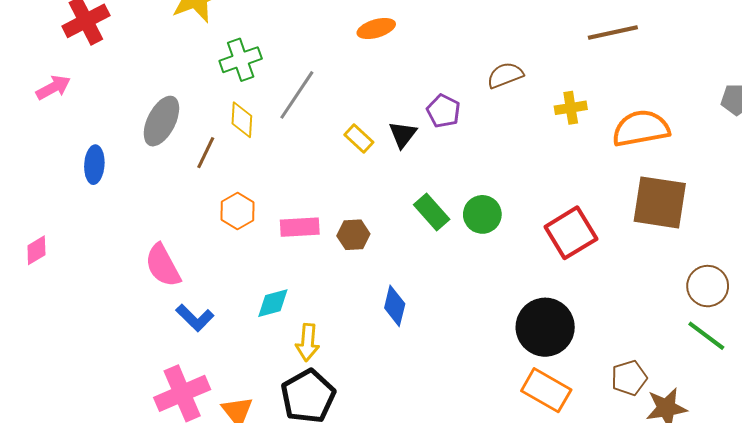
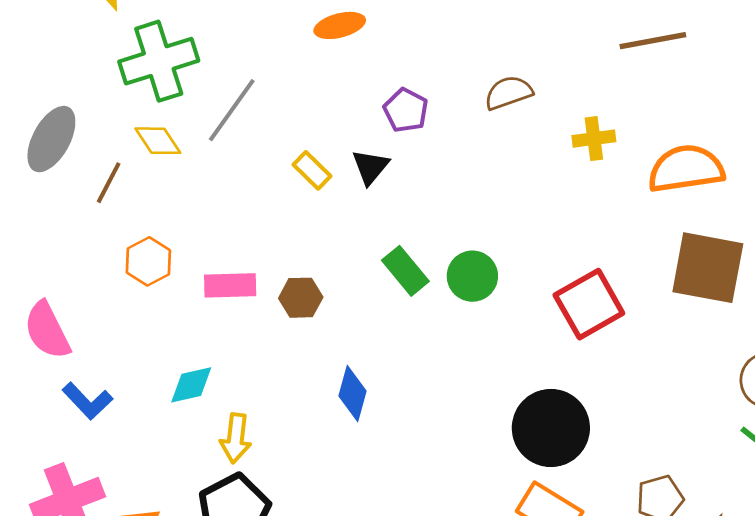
green cross: (241, 60) -> (159, 61), size x1.4
purple pentagon: (443, 111) -> (406, 110), moved
yellow diamond: (242, 120) -> (158, 141), turned -39

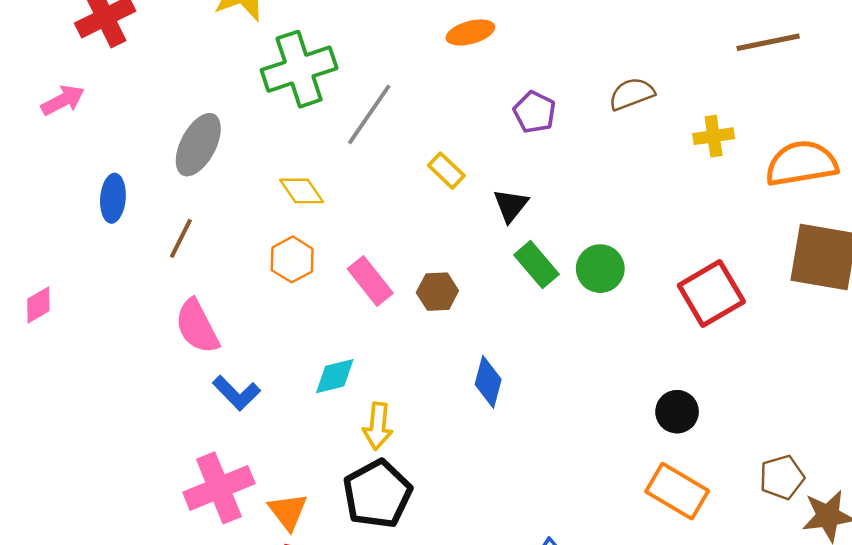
yellow diamond: (158, 141) -> (302, 191), moved
black triangle: (370, 167) -> (511, 205), moved
brown line: (109, 183) -> (181, 238), moved
pink rectangle: (230, 285) -> (370, 281), turned 54
black circle: (551, 428) -> (677, 412), size x0.6

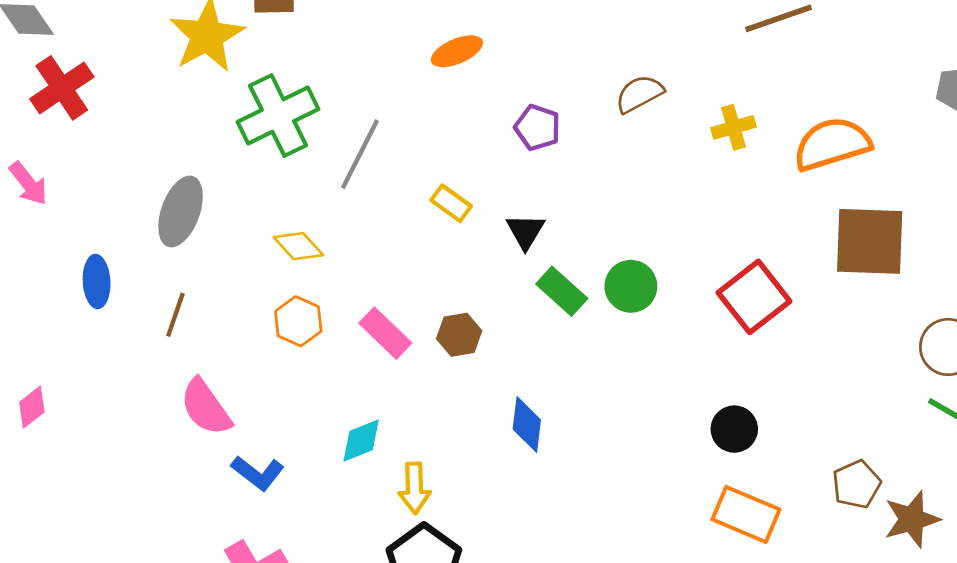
pink arrow: (63, 100) -> (28, 183), turned 87

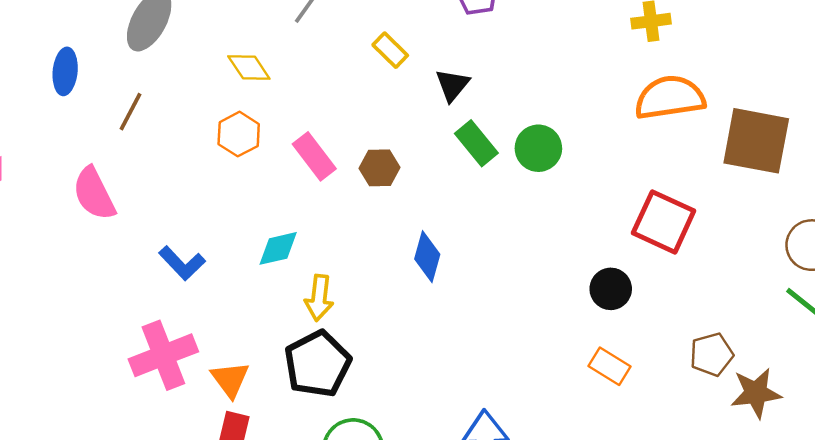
orange semicircle: (832, 144) -> (670, 98), moved
red square: (754, 297) -> (664, 222), moved, turned -36
pink semicircle: (206, 407) -> (94, 194), moved
orange rectangle: (746, 514) -> (609, 366), size x0.7

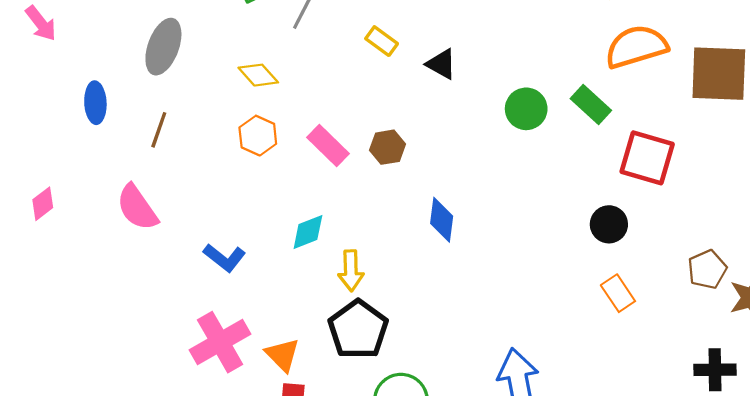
black triangle: (452, 85) -> (441, 64), turned -32
green rectangle: (476, 143) -> (591, 105), moved
orange rectangle: (609, 366) -> (618, 293), turned 33

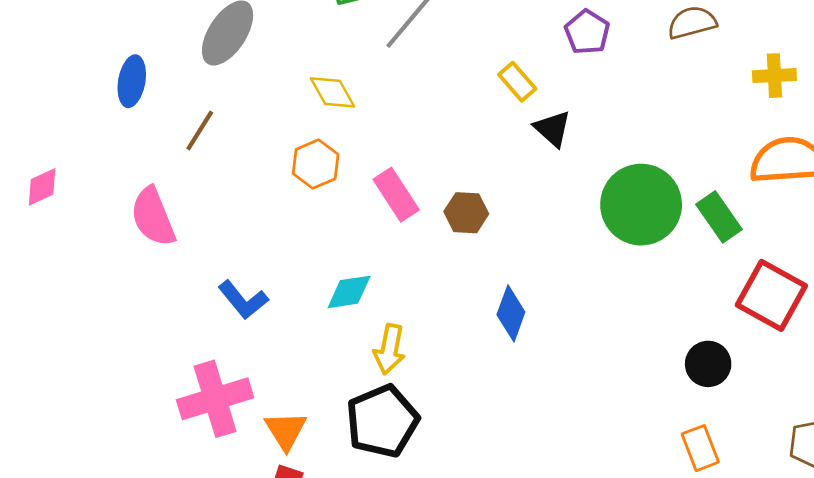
yellow rectangle: (382, 41) -> (517, 82), moved
green circle: (526, 109) -> (641, 205), size x1.6

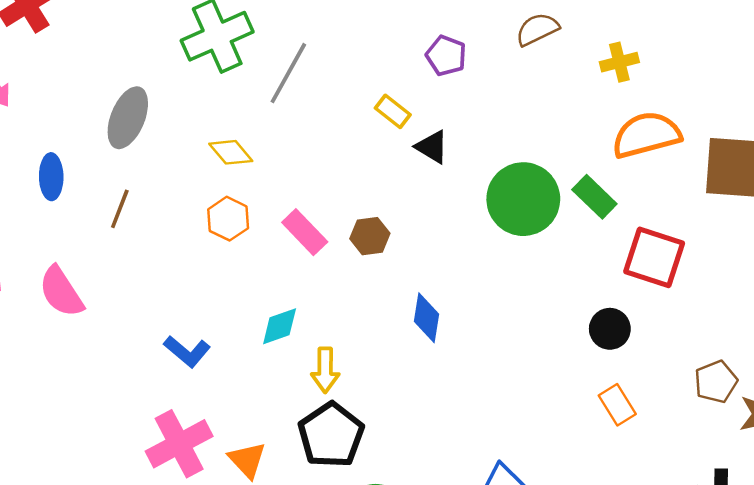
pink semicircle: (153, 217) -> (61, 292), moved

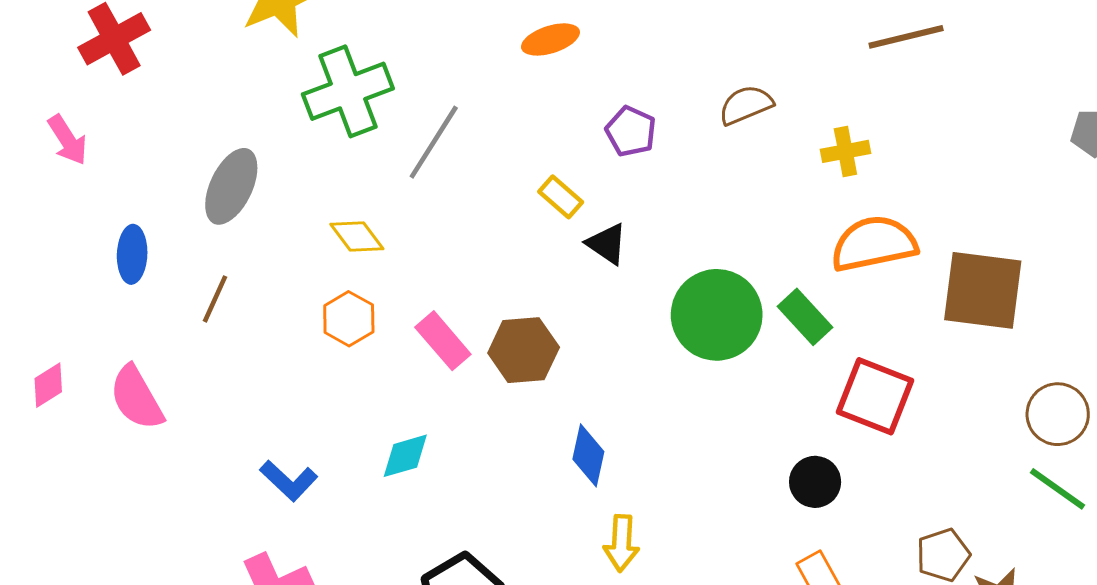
brown hexagon: (370, 236) -> (524, 350), size x1.4
yellow arrow: (325, 370) -> (621, 543), moved

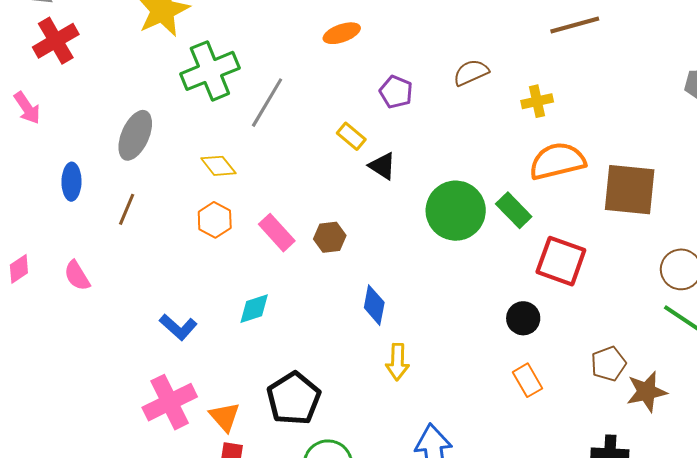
brown hexagon: (524, 350) -> (330, 237), size x0.7
pink semicircle: (136, 398) -> (77, 276), size x0.7

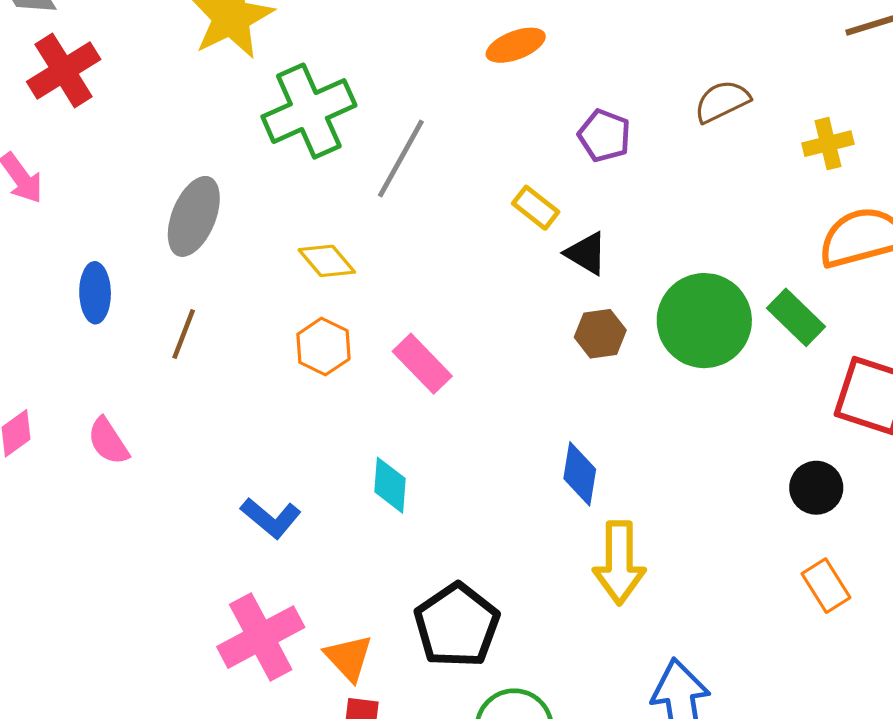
brown hexagon: (330, 237) -> (600, 334), moved
cyan diamond: (254, 309) -> (390, 485), turned -66
yellow arrow: (397, 362) -> (619, 563), size x1.4

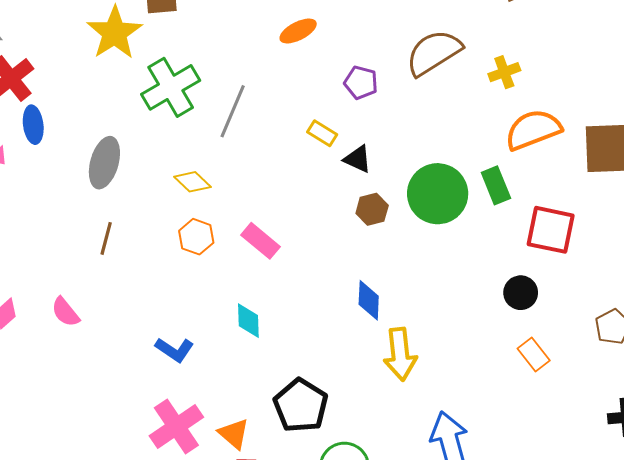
brown semicircle: (722, 101) -> (434, 53), size x1.6
blue ellipse: (95, 293) -> (33, 125), moved
green rectangle: (796, 317) -> (496, 185), turned 30

